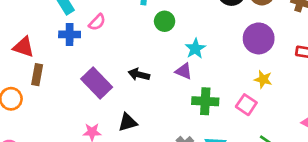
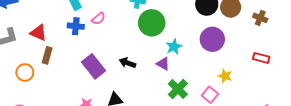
green circle: (165, 21) -> (152, 23), size x1.6
purple circle: (259, 38) -> (212, 39), moved
green cross: (205, 101) -> (178, 89), turned 36

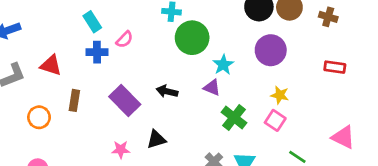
brown rectangle: (47, 55) -> (74, 100), moved
yellow star: (225, 76) -> (280, 95), moved

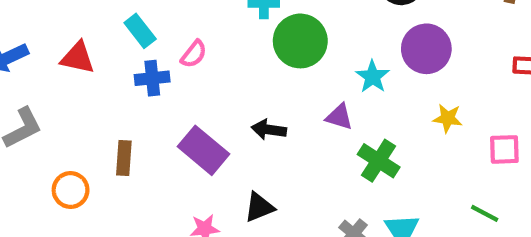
red triangle: (51, 65) -> (78, 58), moved
cyan star: (223, 65) -> (373, 77), moved
pink square: (275, 120) -> (504, 149), moved, turned -30

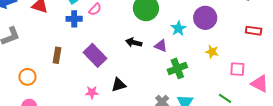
black arrow: (269, 130) -> (134, 42), moved
green cross: (379, 161) -> (177, 68), turned 30
orange circle: (71, 190) -> (27, 77), moved

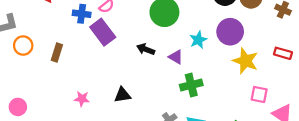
yellow star: (212, 52) -> (245, 61), moved, size x1.6
purple rectangle: (95, 55) -> (103, 32), moved
orange circle: (27, 77) -> (23, 46), moved
pink star: (92, 92) -> (82, 99), moved

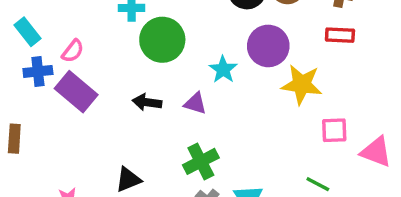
red rectangle: (283, 53) -> (340, 35), moved
green cross: (191, 85) -> (201, 161), moved

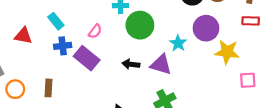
pink semicircle: (73, 51) -> (95, 31), moved
purple triangle: (195, 103) -> (161, 64), size x1.5

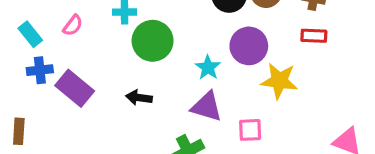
pink semicircle: (95, 31) -> (73, 25), moved
purple triangle: (161, 64) -> (207, 107), moved
pink square: (248, 80) -> (250, 130), moved

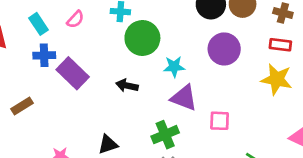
cyan star: (208, 67) -> (174, 67), moved, turned 30
yellow star: (279, 81) -> (277, 79), moved
brown rectangle: (19, 131) -> (22, 106), turned 50

